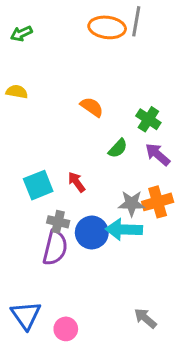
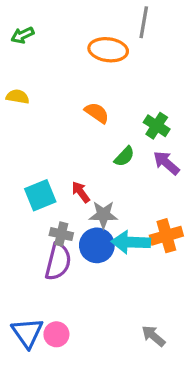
orange ellipse: (107, 27) -> (108, 50), moved
orange cross: (158, 202) -> (166, 236), moved
gray star: (132, 203) -> (103, 215), moved
pink circle: (66, 329) -> (56, 334), moved

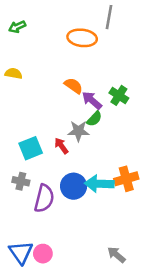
purple arrow: (166, 163) -> (92, 100), moved
gray star: (103, 215) -> (78, 131), moved
gray cross: (61, 234) -> (21, 181), moved

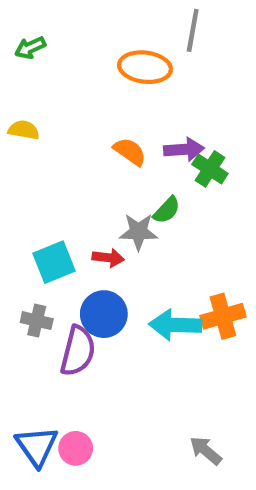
purple arrow: (92, 100) -> (184, 149), moved, turned 135
red arrow: (61, 146) -> (108, 258), turned 133
blue circle: (74, 186) -> (104, 314), moved

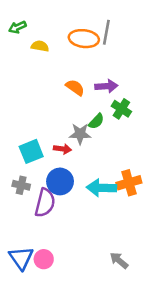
gray line: (193, 30) -> (106, 32), moved
yellow semicircle: (24, 130) -> (40, 46), moved
green cross: (210, 169) -> (121, 109), moved

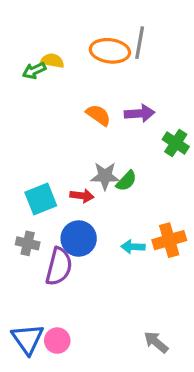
green arrow: (17, 27) -> (34, 71), moved
green cross: (121, 109) -> (176, 143), moved
green semicircle: (96, 121) -> (126, 181), moved
cyan arrow: (101, 188) -> (133, 247), size x0.6

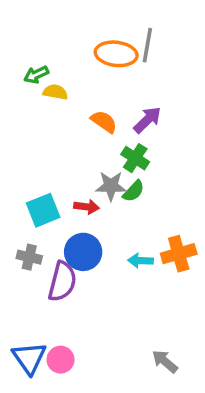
yellow semicircle: (52, 61) -> (55, 92), moved
purple arrow: (140, 113) -> (147, 120), turned -40
green cross: (176, 143) -> (135, 158), moved

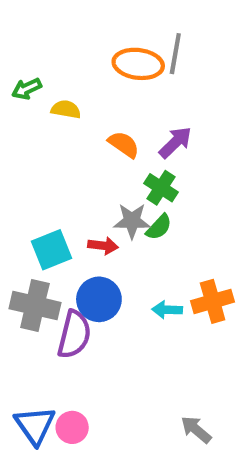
green arrow: (36, 75) -> (27, 89), moved
gray cross: (29, 257) -> (35, 306), size x1.6

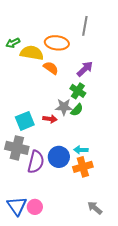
orange ellipse: (138, 64) -> (57, 43), moved
yellow semicircle: (66, 109) -> (32, 53), size x1.6
orange semicircle: (124, 144) -> (51, 68), moved
blue circle: (99, 299) -> (59, 157), moved
orange cross: (213, 301) -> (83, 167), moved

